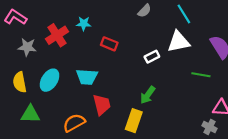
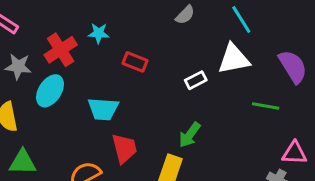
cyan ellipse: (50, 80) -> (50, 91), moved

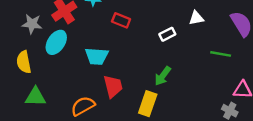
white triangle: (234, 59) -> (196, 18), size x0.6

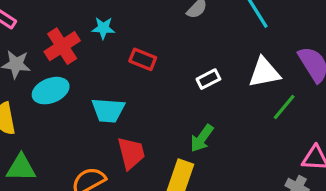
white triangle: (196, 18) -> (264, 72), moved, size x1.5
cyan ellipse: (56, 42) -> (51, 91), turned 35
green line: (221, 54) -> (284, 107), turned -60

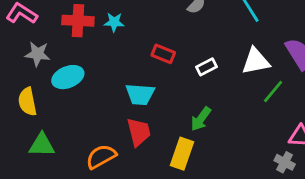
red cross: (62, 46) -> (78, 21), moved, turned 36
red rectangle: (143, 59) -> (163, 54), moved
cyan trapezoid: (108, 110) -> (140, 94), moved

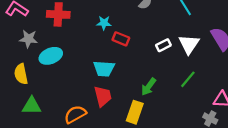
cyan star: (114, 22) -> (104, 23), moved
white triangle: (256, 61) -> (189, 44), turned -45
white rectangle: (207, 67) -> (163, 45), moved
green line: (273, 91) -> (188, 79), moved

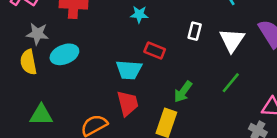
cyan star: (104, 23) -> (139, 14), moved
red rectangle: (121, 39) -> (155, 50), moved
white rectangle: (163, 45) -> (195, 31), moved, turned -48
yellow semicircle: (21, 74) -> (28, 62), moved

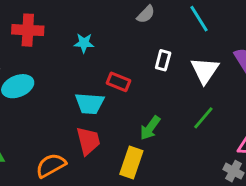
cyan star: (139, 14) -> (84, 43), moved

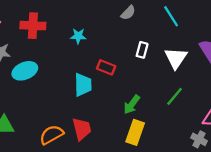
cyan trapezoid: (90, 103) -> (83, 85), turned -95
red trapezoid: (88, 141) -> (82, 129), moved
yellow rectangle: (131, 162) -> (135, 132), moved

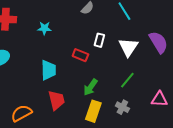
red rectangle: (106, 67) -> (80, 55), moved
red trapezoid: (82, 129) -> (56, 100), moved
gray cross: (199, 139) -> (122, 107), moved

